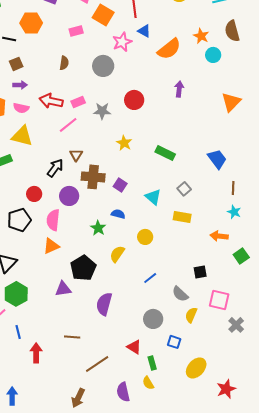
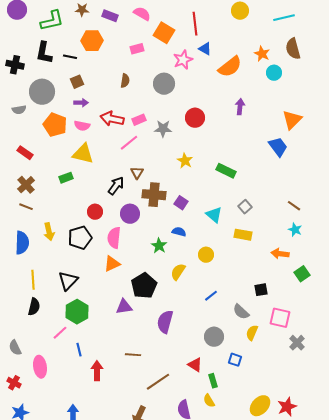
blue trapezoid: (217, 159) -> (278, 147), moved
brown line: (233, 188) -> (294, 206), turned -56
yellow ellipse: (196, 368) -> (260, 406), moved

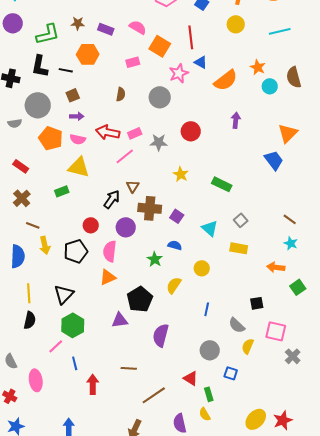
brown semicircle: (293, 49) -> (294, 77), moved
brown line: (26, 207) -> (33, 225), moved
blue line: (211, 296) -> (207, 309), turned -40

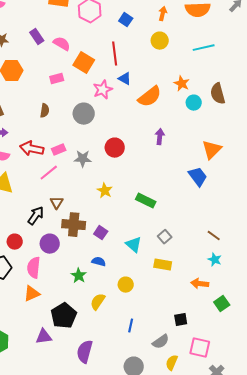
purple rectangle: (106, 29) -> (37, 37), moved, turned 35
gray semicircle: (237, 325) -> (161, 342), turned -78

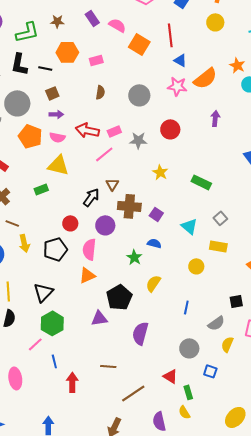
pink rectangle: (57, 79) -> (96, 60), moved
pink star: (103, 90) -> (177, 86), moved, turned 30
yellow circle: (126, 285) -> (196, 266), moved

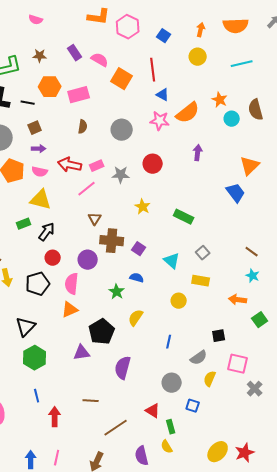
pink rectangle: (96, 60) -> (79, 95), size x1.5
black arrow: (91, 197) -> (47, 232), moved
pink line: (35, 344) -> (57, 458), moved, turned -35

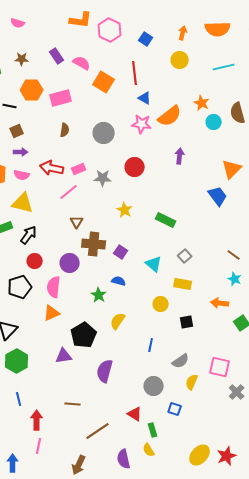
black square: (219, 336) -> (187, 322), moved
pink line: (57, 458) -> (39, 446), moved

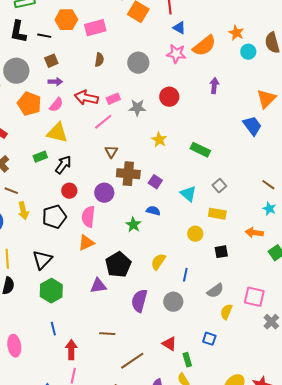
pink semicircle: (22, 175) -> (56, 105), turned -63
yellow semicircle: (118, 321) -> (158, 262), moved
gray circle: (154, 386) -> (173, 302), moved

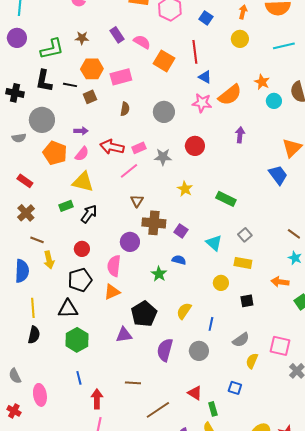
brown square: (51, 61) -> (90, 97), moved
red circle: (69, 191) -> (82, 249), moved
black pentagon: (54, 217) -> (80, 280), moved
black triangle: (42, 260) -> (68, 309), turned 45

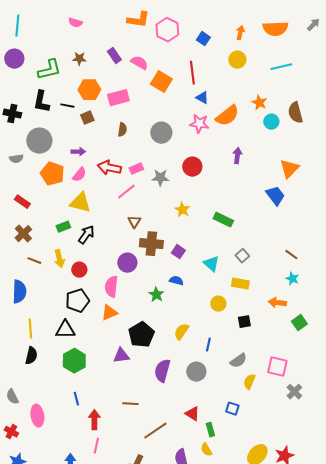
yellow arrow: (49, 260) -> (59, 259), moved

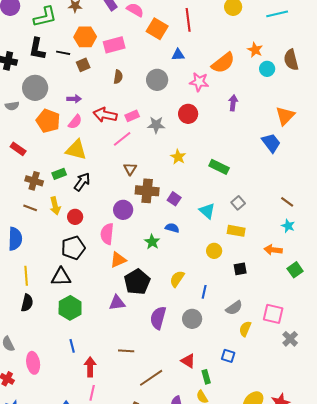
blue triangle: (202, 98) -> (178, 55), moved, turned -32
pink star: (199, 124) -> (199, 82), moved
brown cross: (23, 234) -> (34, 181), moved, turned -30
orange triangle: (109, 313) -> (118, 260), moved

